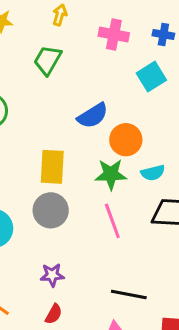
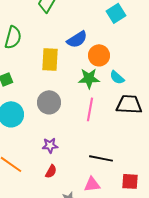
yellow rectangle: (52, 167) -> (50, 59), moved
cyan semicircle: (153, 173) -> (117, 77), turned 56
pink line: (112, 221) -> (90, 109), turned 30

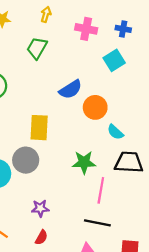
yellow rectangle: (50, 59) -> (39, 128), moved
green star: (89, 78) -> (84, 162), moved
gray circle: (49, 102) -> (26, 160), moved
pink line: (90, 109) -> (101, 190), moved

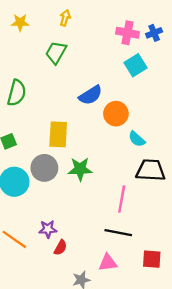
pink cross: (86, 29) -> (127, 33), moved
blue cross: (123, 29) -> (154, 33), moved, turned -32
green star: (84, 162) -> (80, 169), moved
purple star: (40, 208) -> (48, 229), moved

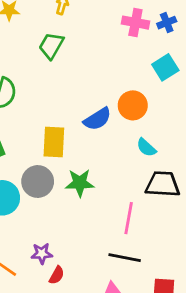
cyan square: (136, 65) -> (165, 67), moved
blue semicircle: (91, 95) -> (97, 119), moved
orange circle: (116, 114) -> (133, 105), moved

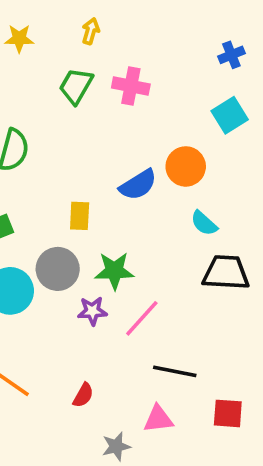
pink cross: (135, 23) -> (131, 86), moved
yellow rectangle: (54, 142) -> (80, 216), size x0.7
pink line: (129, 218) -> (142, 318), moved, turned 32
purple star: (42, 254) -> (92, 311), moved

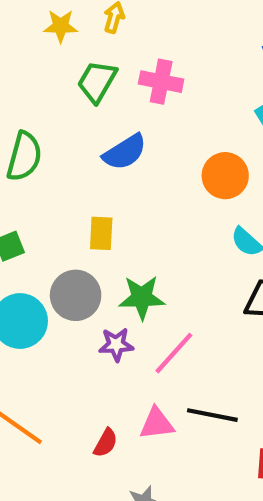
yellow star: (19, 38) -> (61, 26), moved
blue semicircle: (138, 185) -> (125, 152), moved
pink triangle: (158, 419) -> (157, 424), moved

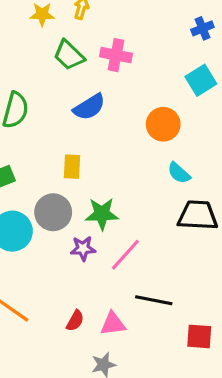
green trapezoid: (97, 82) -> (69, 55), turned -76
pink triangle: (157, 424) -> (113, 324), moved

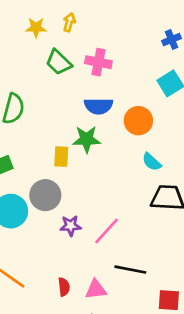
blue semicircle: (89, 107) -> (98, 106), moved, turned 32
green star: (102, 214) -> (87, 139), moved
red semicircle: (75, 321) -> (64, 287), turned -36

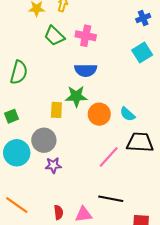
orange circle: (138, 121) -> (99, 114), moved
purple star: (71, 226) -> (53, 165), moved
pink line: (106, 231) -> (109, 157), moved

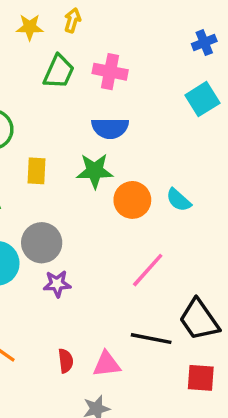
green trapezoid: (54, 36) -> (59, 72), turned -110
yellow rectangle: (56, 110) -> (37, 171), moved
black trapezoid: (140, 142) -> (199, 320), moved, turned -128

